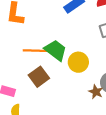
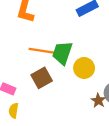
green trapezoid: (56, 50) -> (62, 53), turned -115

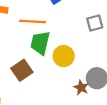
orange line: (42, 51) -> (33, 21), moved

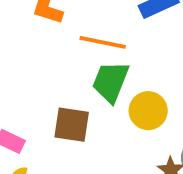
brown square: (22, 70) -> (72, 125), turned 35

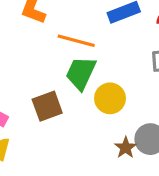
brown square: (72, 125) -> (47, 106), turned -32

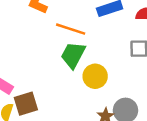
brown square: (47, 106) -> (26, 104), moved

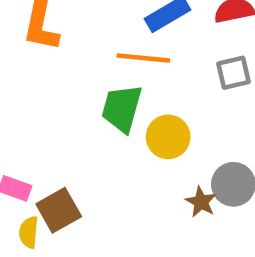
orange line: (71, 29) -> (143, 58), moved

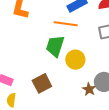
brown square: (59, 210) -> (42, 83), moved

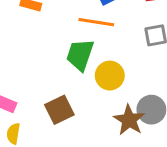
brown star: (89, 89) -> (129, 120), size x1.5

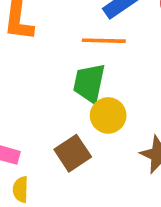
yellow circle: (110, 76) -> (108, 115), moved

